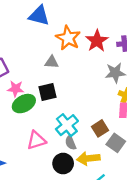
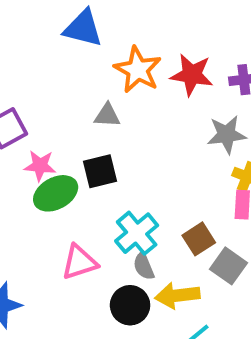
red star: (97, 41) -> (192, 75), turned -30

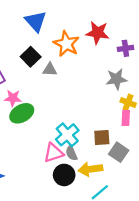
blue triangle: (83, 28) -> (36, 21), turned 35
red star: (192, 75) -> (98, 33), moved
black square: (100, 171) -> (31, 57), moved, turned -30
brown square: (199, 239) -> (102, 137), turned 30
pink triangle: (79, 262) -> (53, 153), moved

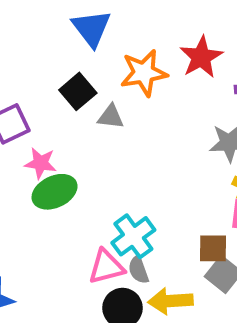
red star: (98, 33) -> (201, 57), turned 30
orange star: (66, 44) -> (144, 73), turned 30
brown square: (102, 137) -> (213, 248), moved

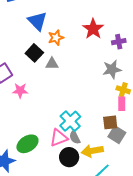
orange star: (144, 73) -> (56, 38), moved, size x0.7
green ellipse: (55, 192) -> (27, 144), moved

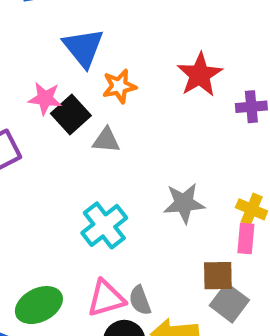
gray star: (112, 69) -> (184, 203), moved
pink star: (20, 91) -> (45, 98), moved
cyan cross: (70, 121) -> (104, 225), moved

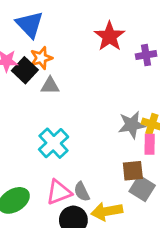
orange star: (119, 86) -> (41, 58), moved
gray star: (184, 203) -> (132, 125), moved

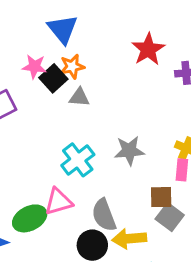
gray star: (132, 125) -> (129, 151), moved
pink triangle: (59, 192) -> (58, 202), moved
gray semicircle: (82, 192) -> (104, 215), size x1.5

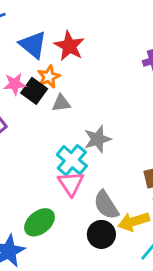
red star: (148, 49) -> (69, 46), moved
gray star: (129, 151) -> (98, 139), moved
pink triangle: (58, 202) -> (71, 183), moved, turned -36

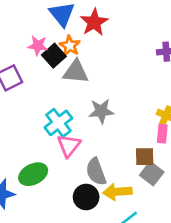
orange star: (49, 77) -> (70, 46), turned -30
gray triangle: (61, 103) -> (76, 72), size x1.5
cyan cross: (72, 160) -> (58, 123), moved

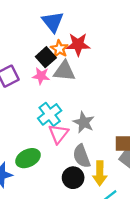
red star: (94, 22) -> (78, 44), moved, turned 30
pink star: (38, 46) -> (41, 76), moved
gray star: (101, 111) -> (84, 122), moved, turned 30
yellow arrow: (117, 192) -> (100, 173), turned -85

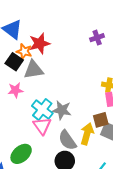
pink star: (41, 76) -> (16, 90), moved
cyan cross: (50, 114) -> (42, 109), moved
yellow arrow: (100, 173) -> (87, 134), moved, turned -150

